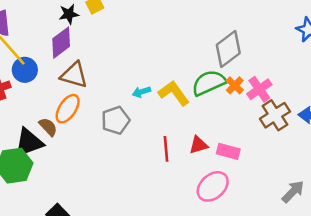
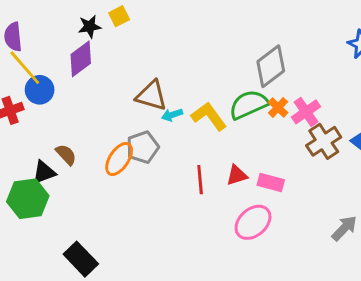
brown triangle: (74, 75) -> (151, 96), moved
orange ellipse: (68, 109) -> (119, 159), moved
black triangle: (29, 142) -> (44, 172), size x0.7

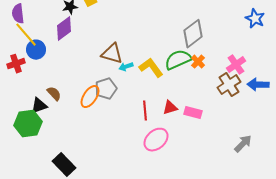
pink cross: (306, 112) -> (236, 65), moved
pink ellipse: (253, 222) -> (156, 140), moved

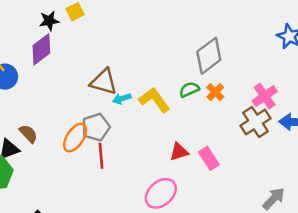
green semicircle: (178, 60) -> (189, 90), size x0.6
red line: (145, 111) -> (101, 156), moved
pink rectangle: (193, 113) -> (209, 158), turned 42

